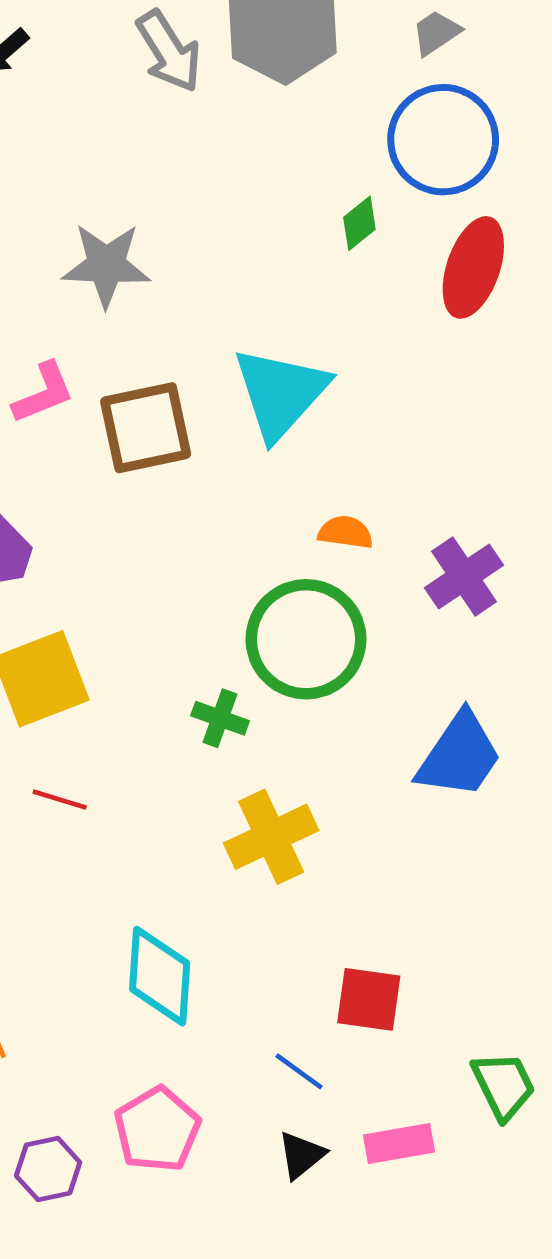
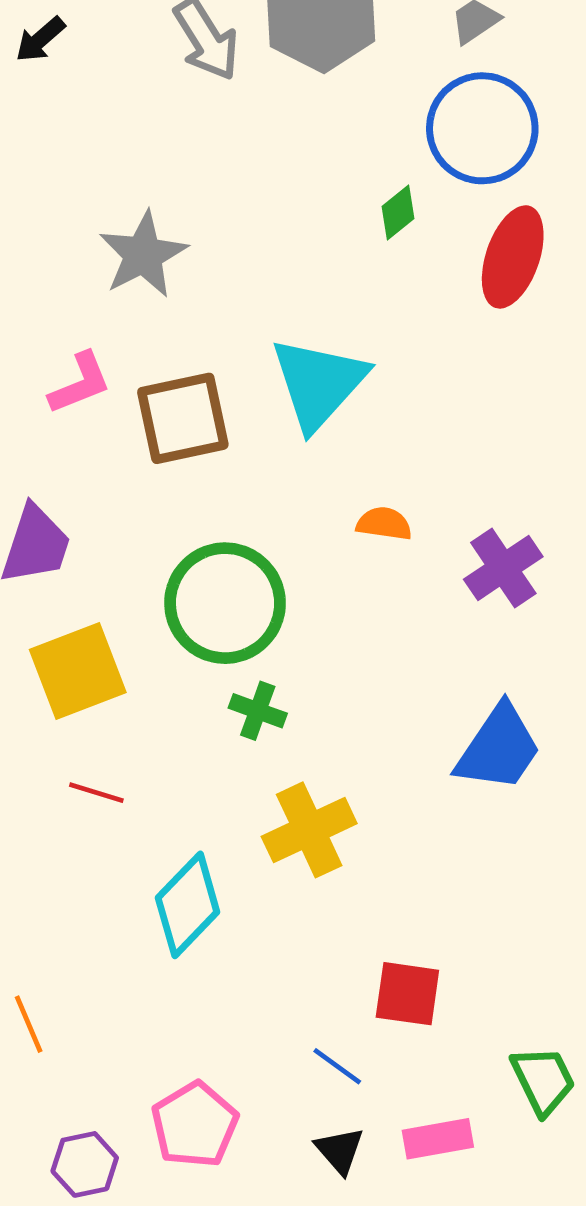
gray star: (106, 265) -> (143, 255), turned -30
green circle: (306, 639) -> (225, 603), moved
cyan diamond: (160, 976) -> (188, 905), moved, turned 40
black triangle: (301, 1155) -> (340, 1150), turned -32

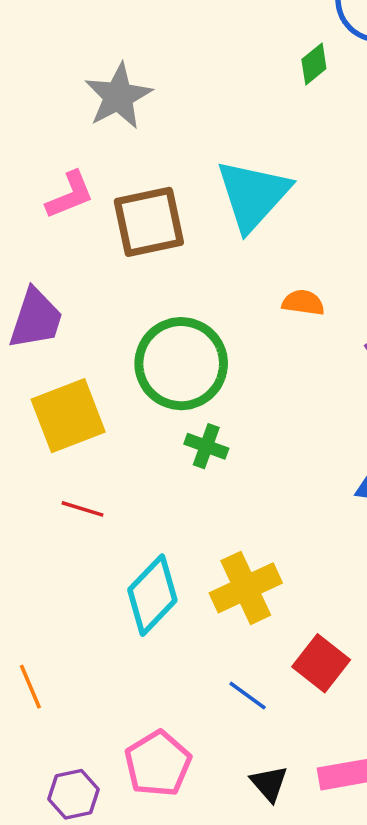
yellow cross: (309, 830) -> (246, 588), moved
red square: (407, 994) -> (321, 663), turned 30
blue line: (337, 1066) -> (248, 696), moved

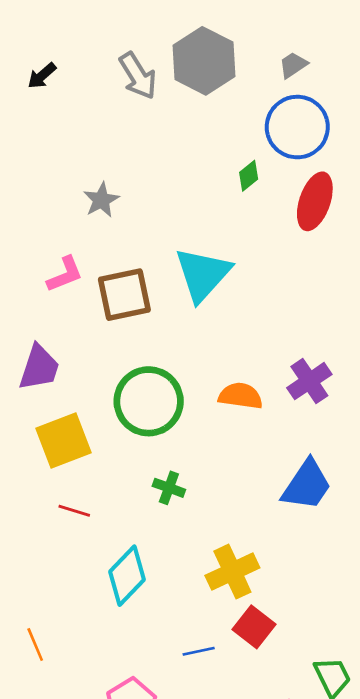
gray star: (118, 96) -> (101, 200), size x0.7
orange semicircle: (303, 303) -> (241, 396), moved, size x1.4
green cross: (206, 446) -> (169, 488), moved
yellow cross: (246, 588) -> (232, 572), moved
blue line: (248, 696) -> (199, 651), turned -48

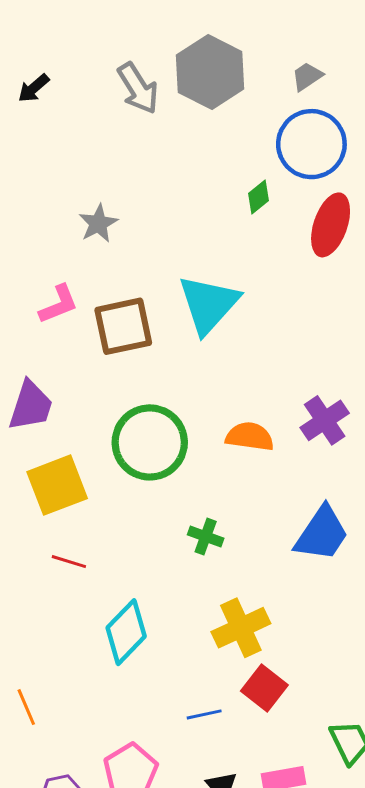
green cross: (169, 488) -> (206, 537), moved

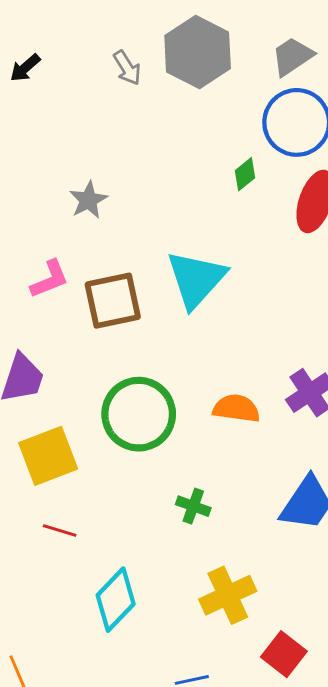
gray trapezoid: (307, 76) -> (292, 56), size x1.4
gray arrow: (138, 88) -> (127, 68), size x0.7
red square: (264, 688) -> (284, 654), moved

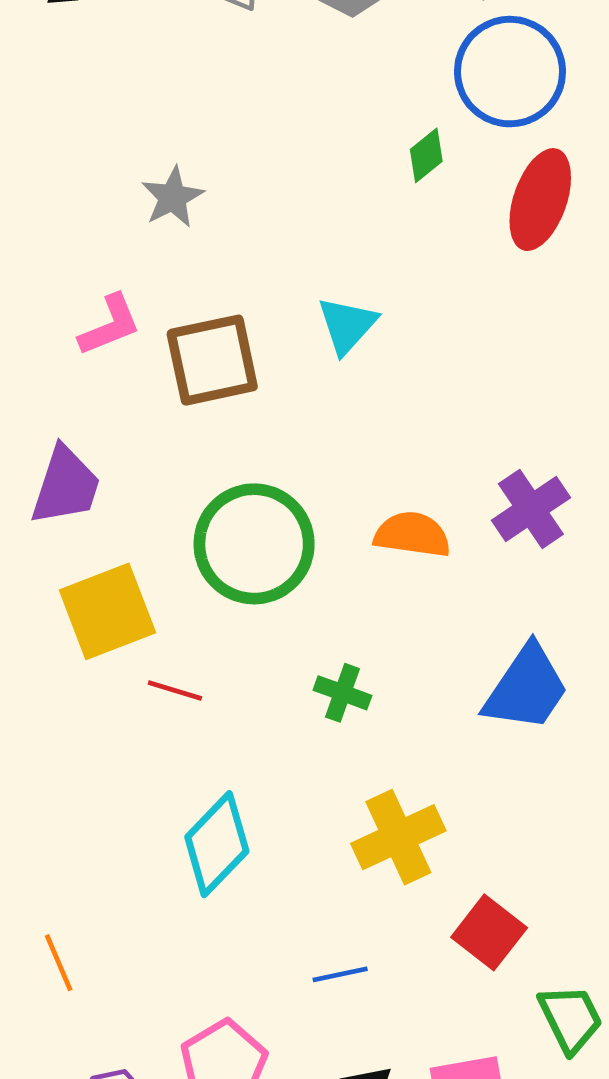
cyan triangle: (196, 279) -> (347, 325), size x0.6
red line: (60, 531) -> (175, 690), moved

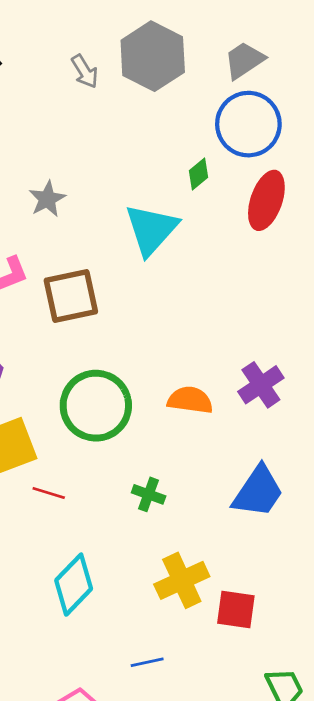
cyan triangle: (347, 325) -> (151, 229), moved, size x1.5
red square: (489, 932) -> (236, 610), moved, turned -30

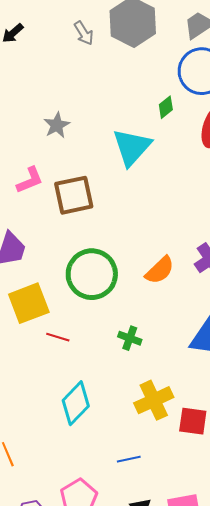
orange semicircle: (190, 400) -> (160, 270), turned 128

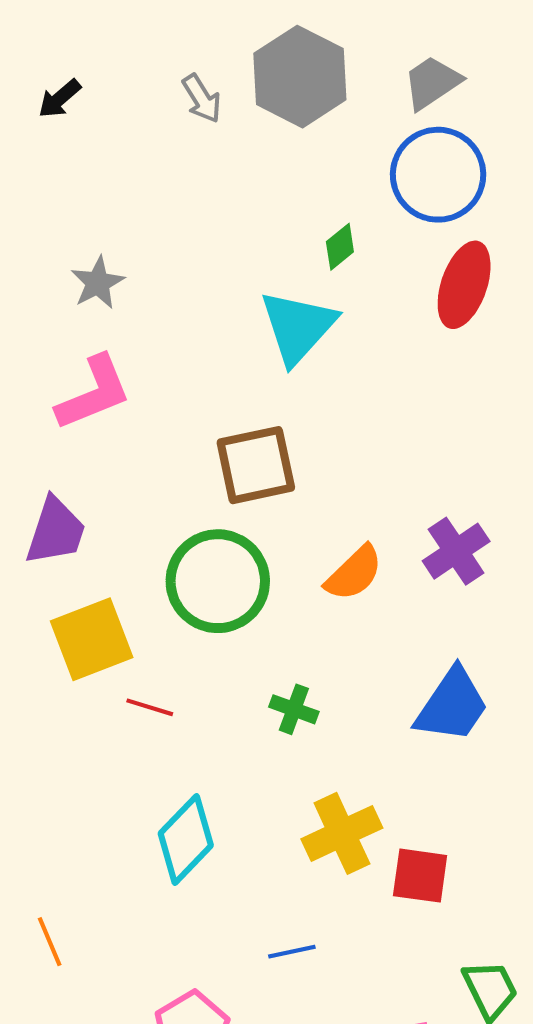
green diamond: (166, 107) -> (340, 247), moved
gray star: (57, 125) -> (98, 283), moved
pink L-shape: (30, 180) -> (94, 393), size x1.4
brown square: (74, 195) -> (256, 465), moved

